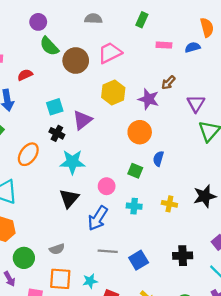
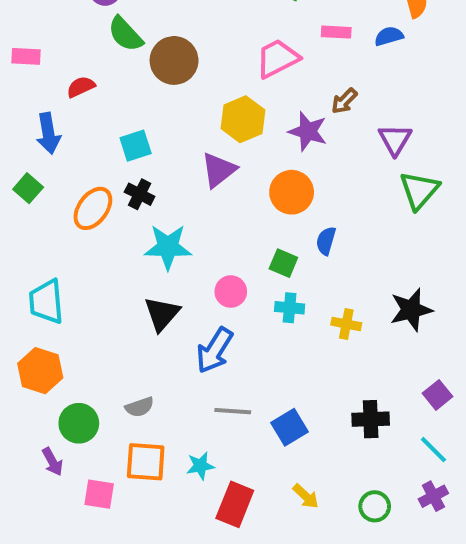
pink trapezoid: (110, 53) -> (277, 58), moved
purple triangle: (82, 120) -> (219, 170), moved
orange ellipse: (28, 154) -> (93, 208), moved
cyan cross: (134, 206) -> (290, 308), moved

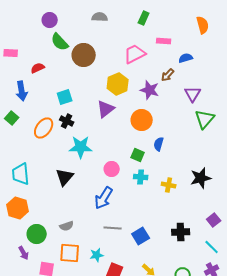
blue semicircle: (389, 36) -> (186, 58), moved
black triangle: (162, 314) -> (65, 177), moved

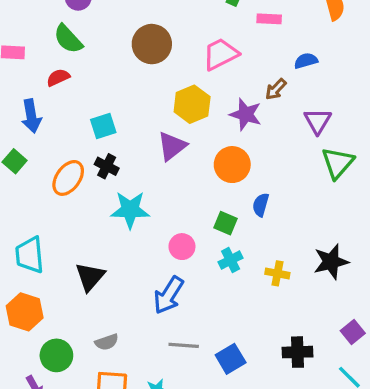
pink rectangle: (164, 41) -> (269, 19), moved
green semicircle: (60, 42) -> (68, 39), moved
brown circle: (84, 55) -> (152, 44), moved
black triangle: (65, 177) -> (90, 277), moved
cyan cross: (141, 177) -> (231, 260), turned -32

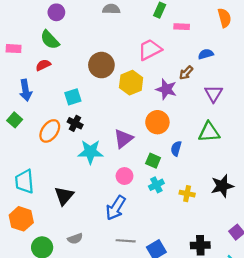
brown circle: (152, 44) -> (101, 65), moved
purple triangle: (172, 146) -> (123, 139), moved
green triangle: (338, 163) -> (209, 132), moved, turned 45

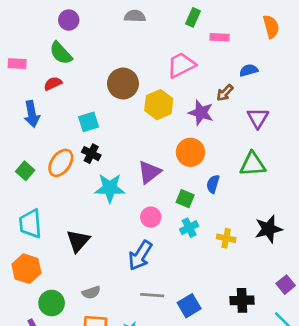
green square: (15, 120) -> (25, 171), moved

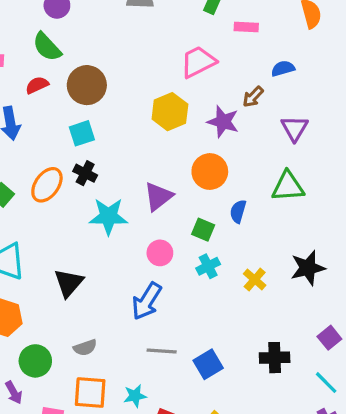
brown circle: (123, 84) -> (87, 85), moved
yellow cross: (226, 238) -> (255, 280), turned 30

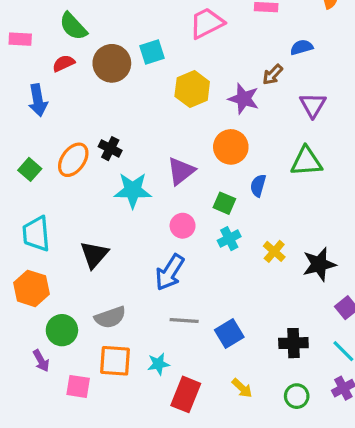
pink trapezoid: (198, 62) -> (207, 23), moved
cyan square: (82, 133) -> (152, 52), moved
black star: (308, 268) -> (319, 264), moved
gray semicircle: (85, 348) -> (110, 317), size x1.4
black cross: (275, 358) -> (293, 343), moved

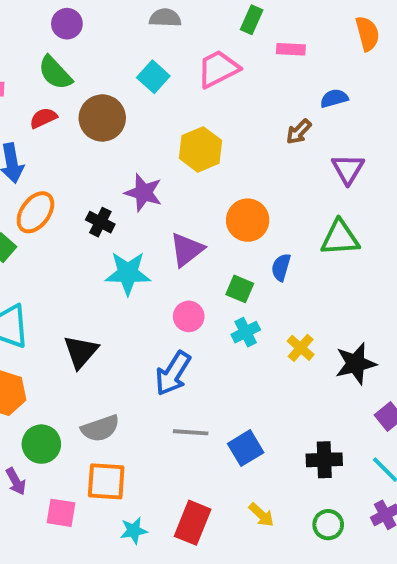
cyan square: (152, 52) -> (153, 77), moved, turned -30
purple star: (244, 99) -> (144, 193), moved
orange ellipse: (73, 160) -> (35, 212), moved
cyan star: (158, 364) -> (134, 531), moved

